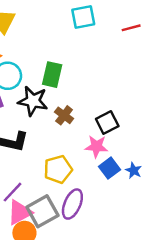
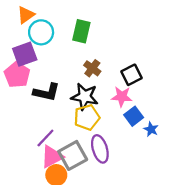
black star: (33, 101) -> (85, 97), moved
blue star: (134, 170) -> (151, 129), moved
purple ellipse: (72, 204) -> (100, 149), turned -40

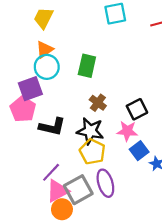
orange triangle: (26, 15) -> (45, 49), moved
yellow pentagon: (87, 117) -> (92, 152), turned -30

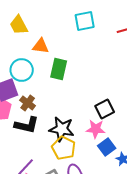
yellow trapezoid: (43, 18) -> (19, 25), turned -55
orange triangle: (45, 49) -> (41, 46), moved, turned 42
brown cross: (98, 103) -> (28, 103), moved

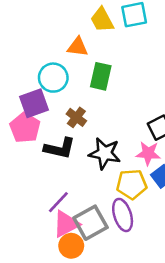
yellow trapezoid: (19, 25) -> (102, 20), moved
brown cross: (28, 103) -> (76, 117), moved
yellow pentagon: (64, 148) -> (132, 184), moved, turned -30

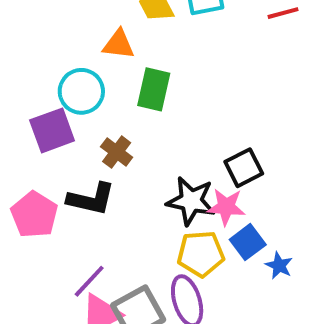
pink pentagon: (25, 128) -> (34, 215), moved
black star: (105, 153) -> (191, 201), moved

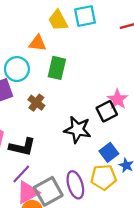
black L-shape: (91, 199) -> (22, 147), moved
pink star: (226, 207) -> (118, 99), moved, turned 30
yellow pentagon: (201, 254) -> (103, 177), moved

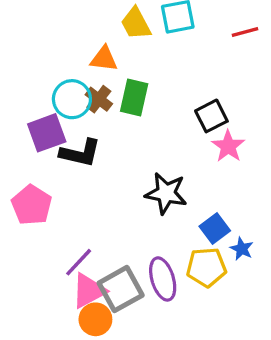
brown cross: (36, 103) -> (99, 99), moved
black square: (107, 111) -> (211, 116), moved
black L-shape: (22, 147) -> (80, 153), moved

